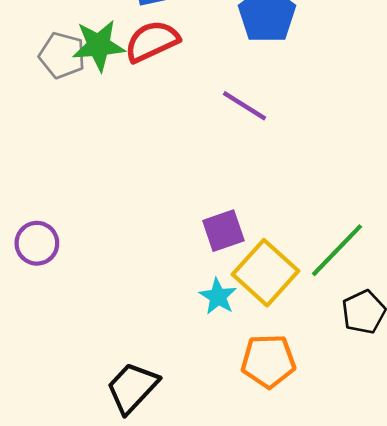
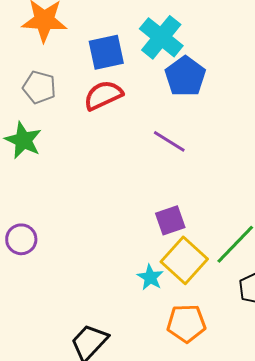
green star: (99, 45) -> (23, 140), moved, turned 30
gray pentagon: (62, 55) -> (39, 87), moved
purple square: (223, 231) -> (170, 220), moved

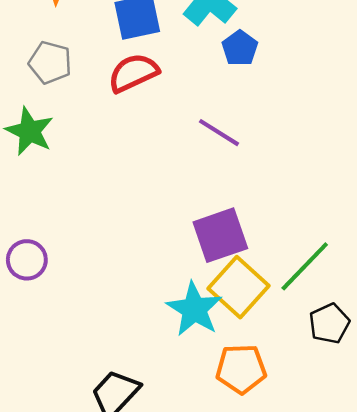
blue pentagon: (185, 76) -> (240, 48), size x0.7
purple square: (170, 220) -> (220, 235), size x1.4
cyan star: (150, 277) -> (194, 309), size x1.6

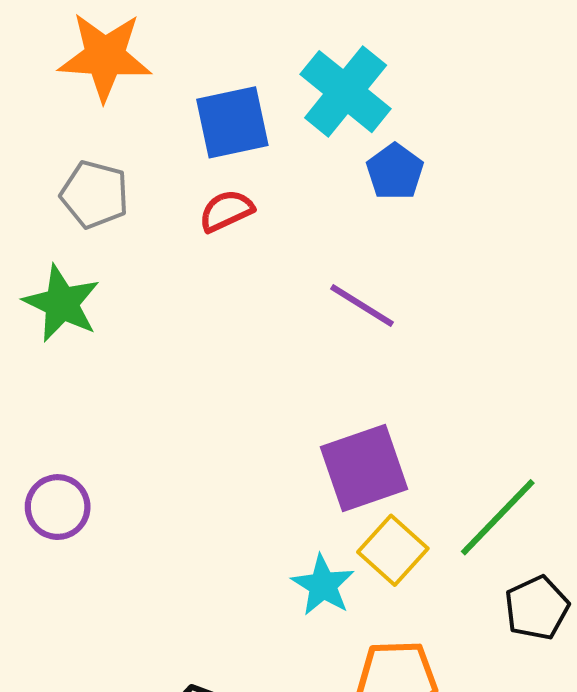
red semicircle: (133, 73) -> (226, 211), size x0.7
yellow square: (238, 287) -> (393, 550), size x0.7
cyan star: (194, 309) -> (323, 585), size x0.7

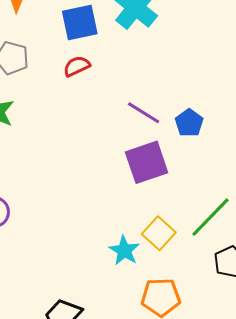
blue pentagon: (395, 172) -> (189, 123), moved
purple square: (364, 468) -> (147, 162), moved

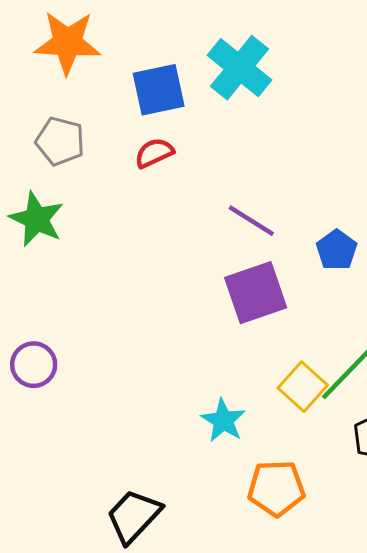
blue pentagon: (189, 123) -> (337, 250), moved
yellow square: (159, 233) -> (303, 387), moved

